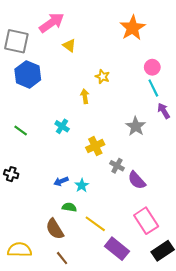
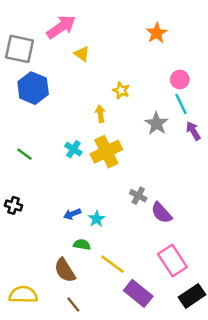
orange star: (133, 28) -> (157, 33), size x0.7
gray star: (136, 126) -> (157, 124), moved
yellow cross: (95, 146) -> (106, 152), moved, size x1.4

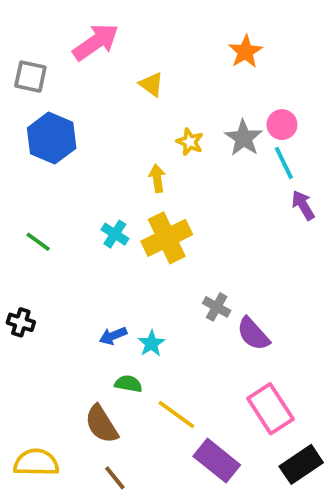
gray square: (20, 49) -> (30, 77), size x0.7
yellow triangle: (82, 54) -> (151, 84), moved
gray star: (157, 124) -> (244, 138), moved

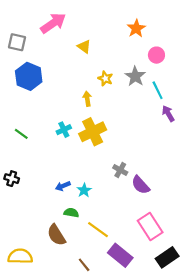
pink circle: (282, 125) -> (156, 55), moved
cyan cross: (115, 234) -> (64, 130), turned 32
brown line: (115, 478) -> (84, 265), moved

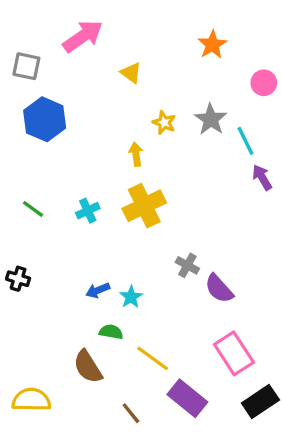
pink circle: (156, 55) -> (264, 83), moved
cyan cross: (64, 130) -> (88, 211), moved

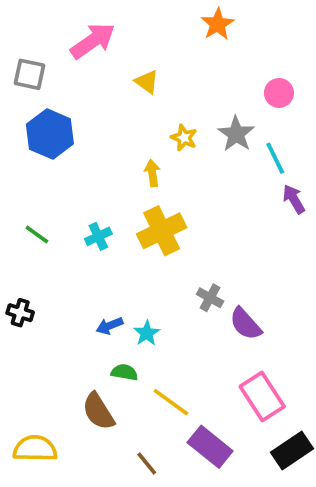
orange star: (212, 45) -> (218, 24), moved
pink circle: (264, 83) -> (279, 93), moved

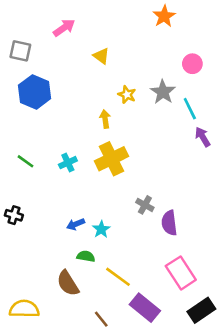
orange star: (218, 24) -> (164, 16), moved
pink arrow: (93, 41) -> (64, 28), size x0.7
purple semicircle: (245, 324) -> (169, 223), turned 35

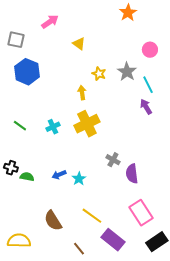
purple arrow: (203, 137) -> (146, 107), moved
green semicircle: (86, 256) -> (27, 177), moved

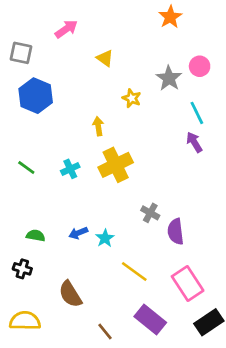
gray star: (127, 72) -> (169, 78), moved
yellow arrow: (82, 93) -> (98, 126), moved
black cross: (11, 168) -> (22, 269), moved
yellow line: (92, 216) -> (134, 272), moved

